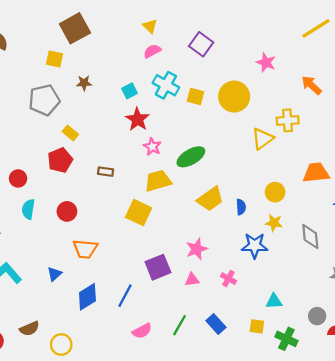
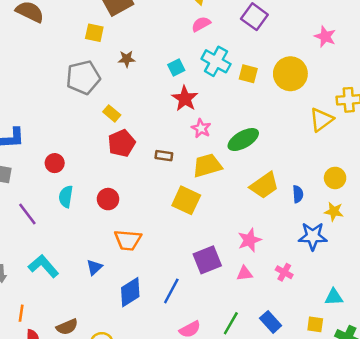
red pentagon: (60, 160) -> (122, 143), moved
brown rectangle: (106, 172) -> (164, 156), moved

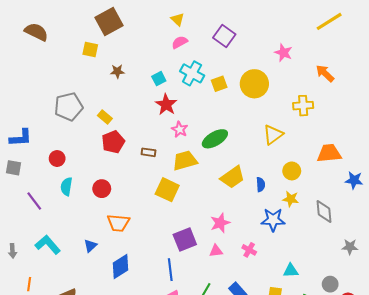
yellow square: (248, 74) -> (219, 84), turned -35
gray pentagon: (83, 77) -> (69, 107), moved
yellow triangle: (321, 120) -> (273, 135), moved
blue line: (171, 291) -> (170, 270), moved, turned -35

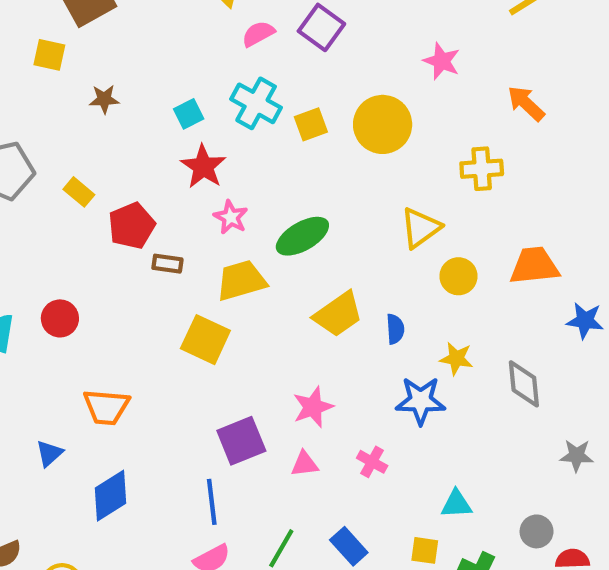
pink semicircle: (180, 42) -> (258, 34), moved
red pentagon: (113, 142) -> (132, 226), moved
yellow circle: (292, 171) -> (458, 276), moved
red circle: (102, 189) -> (60, 318), moved

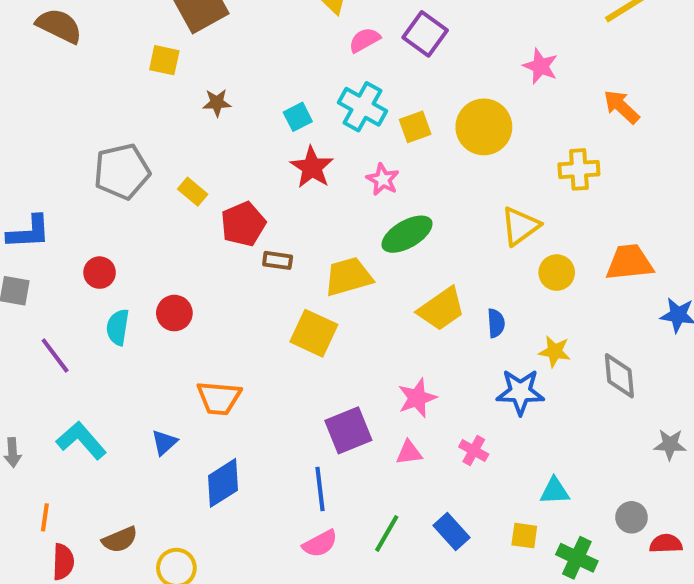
pink star: (231, 217) -> (383, 180), moved

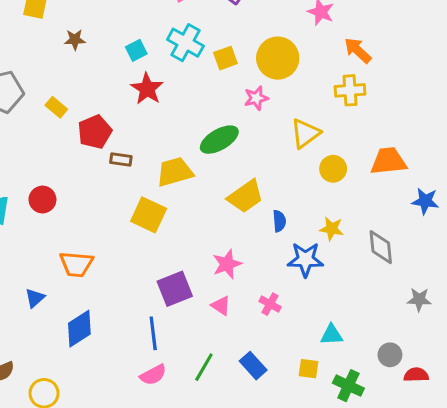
orange arrow: (621, 107) -> (358, 50), moved
pink star: (383, 180) -> (256, 98), moved, turned 30
blue semicircle: (496, 323) -> (279, 221), moved
pink triangle: (409, 453) -> (221, 306), turned 40

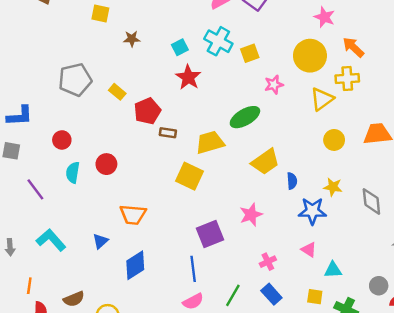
yellow circle: (278, 58) -> (310, 56), moved
yellow triangle: (305, 133) -> (322, 99), moved
pink cross: (270, 304) -> (268, 262), moved, turned 35
pink triangle: (221, 306) -> (309, 250), moved

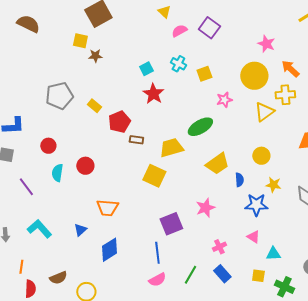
brown star: (132, 39) -> (95, 56), moved
cyan cross: (218, 41) -> (178, 64), size x0.7
yellow circle: (334, 140) -> (261, 156), moved

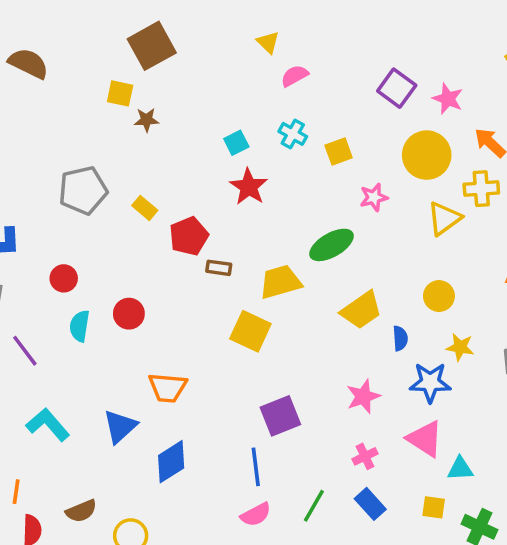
purple square: (209, 28) -> (397, 88), moved
pink star: (205, 208) -> (363, 396), moved
blue triangle: (80, 230) -> (120, 426), size x1.5
pink triangle: (253, 237) -> (425, 439), size x1.6

